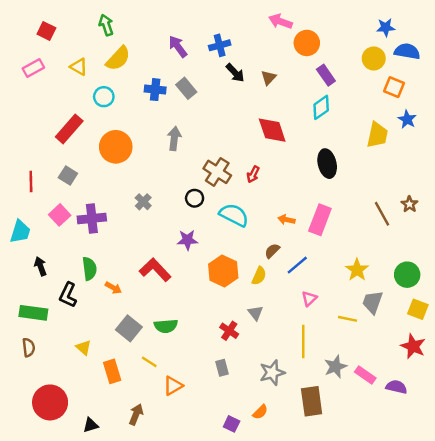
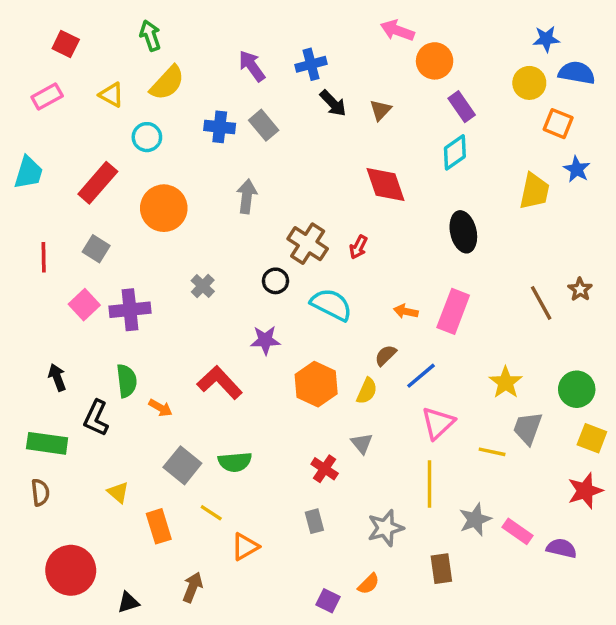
cyan trapezoid: (20, 232) -> (28, 173), moved
pink triangle: (309, 299) -> (438, 423), size x1.5
red star: (413, 346) -> (585, 491), turned 30
brown rectangle: (312, 401) -> (441, 569), size x0.7

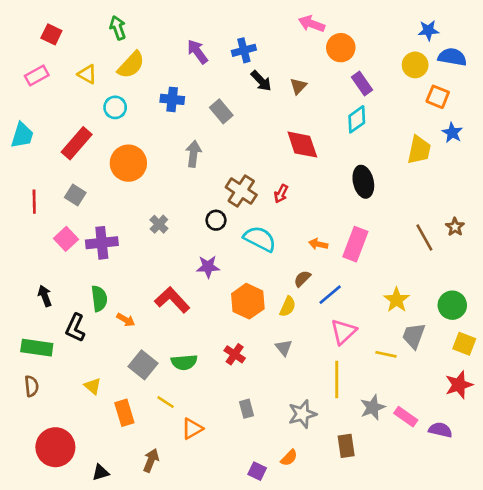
gray rectangle: (264, 125) -> (221, 111), moved
red cross: (325, 469) -> (235, 354), moved

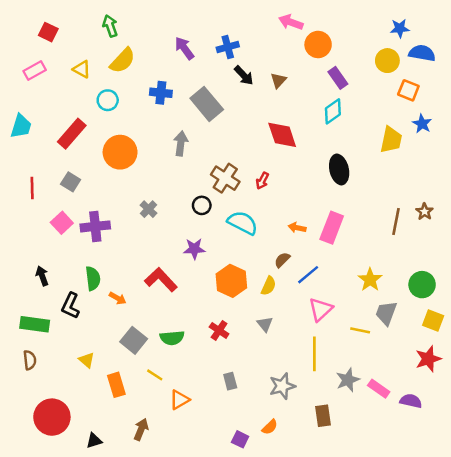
gray rectangle: (221, 111) -> (207, 104), size x1.5
brown line: (424, 237) -> (396, 221), turned 40

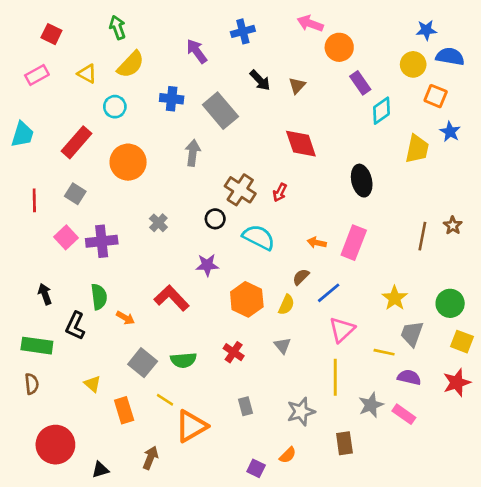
blue cross: (228, 47) -> (243, 31), moved
cyan diamond: (333, 111) -> (381, 111), moved
orange triangle: (179, 400) -> (191, 426), size x1.5
purple semicircle: (411, 401) -> (409, 377), moved

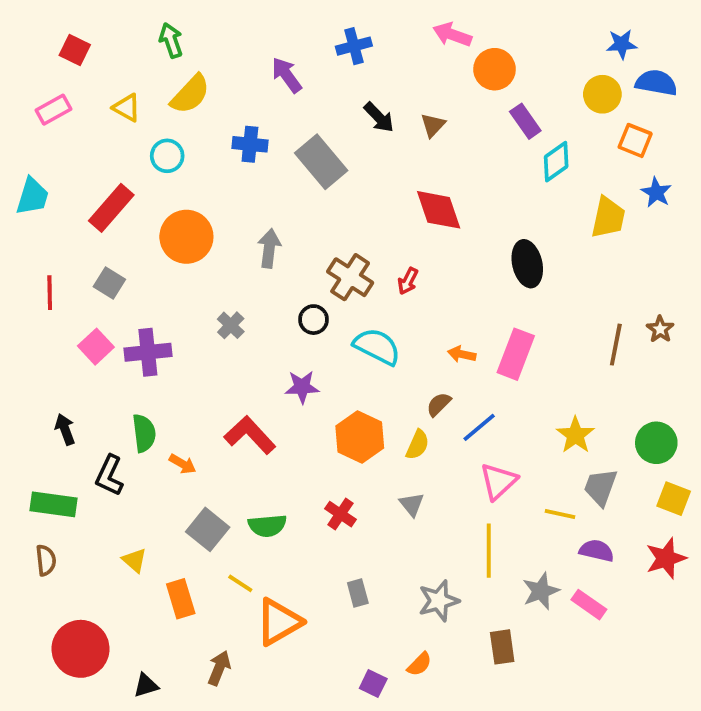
gray arrow: (193, 153) -> (269, 248), moved

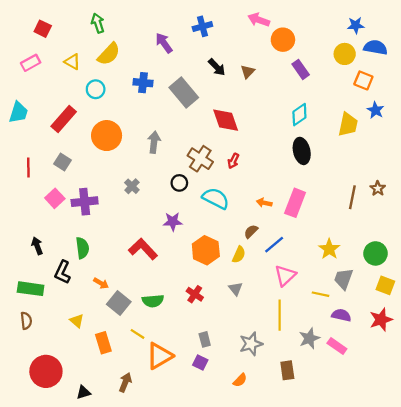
cyan diamond: (556, 162) -> (299, 115), moved
red diamond: (439, 210) -> (226, 120), moved
orange arrow: (183, 464) -> (101, 283), moved
purple square: (373, 684) -> (200, 363), moved

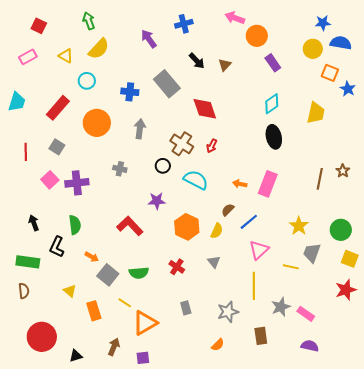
blue cross: (143, 83) -> (130, 92), moved
blue star: (376, 110) -> (348, 89), moved
gray cross: (132, 186) -> (120, 169), turned -32
purple semicircle: (341, 315) -> (310, 346), moved
purple square: (200, 363) -> (143, 358), moved, turned -32

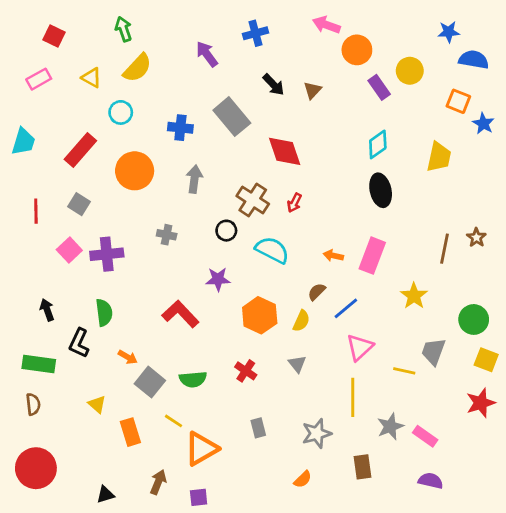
yellow circle: (313, 49) -> (410, 71), moved
yellow star: (299, 226) -> (414, 296), moved
red circle: (42, 337) -> (36, 468), moved

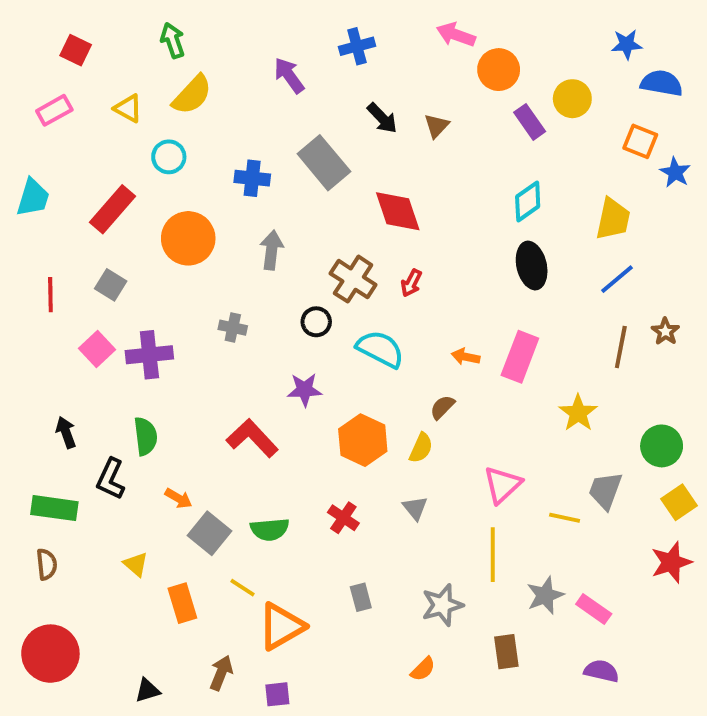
blue line: (346, 308) -> (617, 279), moved
yellow square: (486, 360) -> (679, 502), turned 35

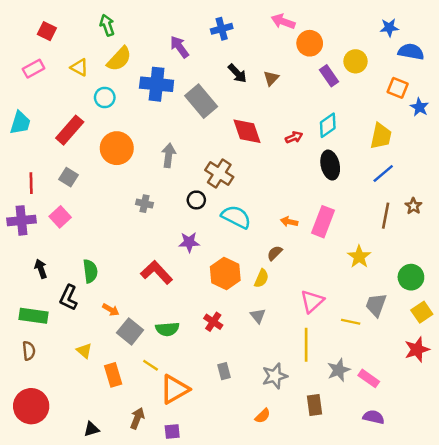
blue cross: (252, 178) -> (157, 84), moved, size x1.5
red arrow: (411, 283) -> (294, 137), moved, turned -140
purple cross: (149, 355) -> (21, 220), moved

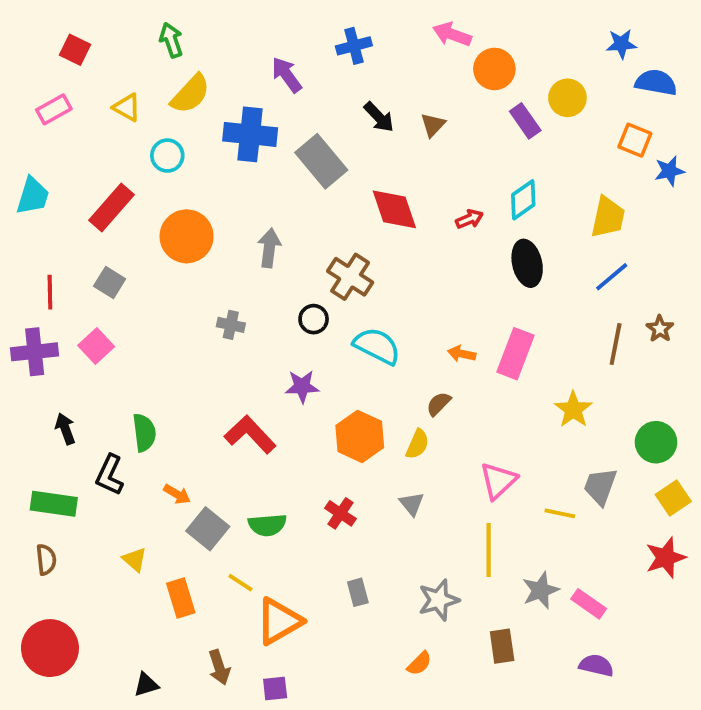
blue star: (419, 107) -> (669, 171), turned 30
brown arrow: (137, 418) -> (219, 667), turned 140

